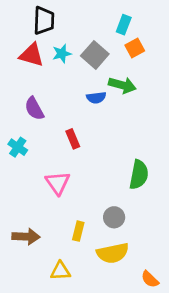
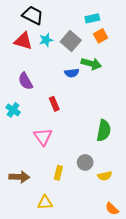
black trapezoid: (44, 21) -> (33, 15), turned -65
cyan rectangle: (124, 25) -> (92, 18), turned 56
yellow semicircle: (113, 253) -> (105, 176), moved, size x0.6

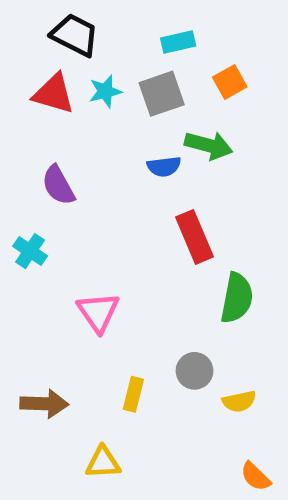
cyan rectangle: (92, 18) -> (178, 42), moved
gray square: (71, 41) -> (162, 94), turned 30
red rectangle: (54, 104) -> (194, 237), moved, size x1.5

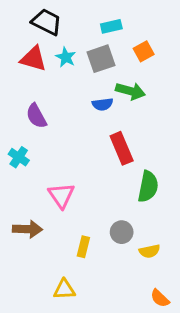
cyan star: (105, 91) -> (66, 57), turned -30
brown arrow: (44, 404) -> (28, 229), moved

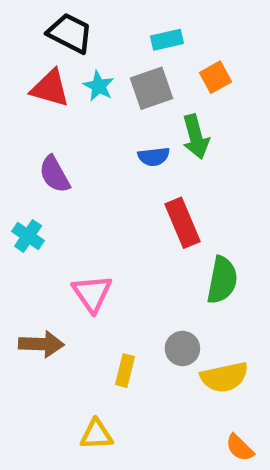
green arrow: (130, 91) -> (196, 137), turned 60
yellow semicircle: (150, 251) -> (224, 377), size x1.5

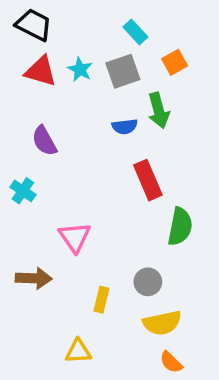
black trapezoid: (70, 33) -> (34, 25), moved
cyan rectangle: (167, 40) -> (135, 32), turned 60
yellow semicircle: (224, 377) -> (162, 323), moved
orange semicircle: (240, 448) -> (171, 362), moved

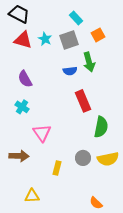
cyan cross: (23, 191) -> (22, 107), moved
yellow semicircle: (162, 323) -> (108, 159), moved
yellow triangle: (78, 351) -> (32, 196), moved

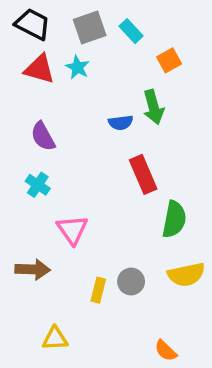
gray square: (69, 40) -> (90, 28), moved
gray circle: (83, 158) -> (131, 282), moved

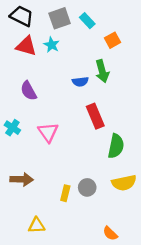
cyan cross: (38, 185) -> (12, 128), moved
pink triangle: (72, 230) -> (48, 132), moved

